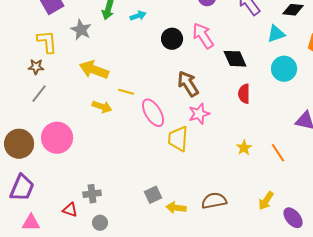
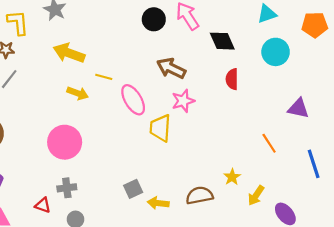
brown arrow: (188, 84) -> (171, 68), turned -32
pink circle: (57, 138) -> (65, 142), moved
yellow star: (244, 148) -> (232, 177), moved

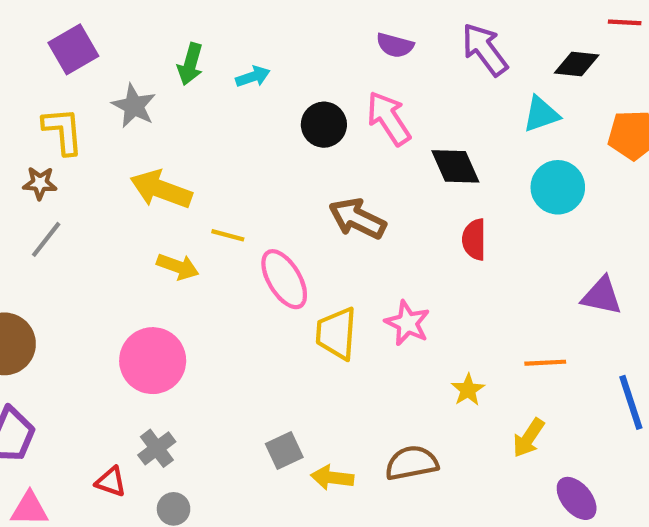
pink star: (183, 101) -> (407, 323), moved, turned -30
orange line: (269, 143) -> (545, 363), turned -60
yellow star: (232, 177) -> (468, 390), moved
gray cross: (67, 188) -> (157, 448), turned -30
yellow arrow: (256, 195) -> (529, 438), moved

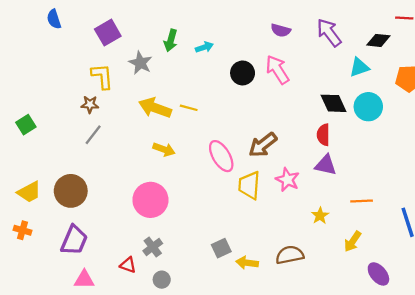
black diamond: (455, 166) -> (334, 103), moved
brown arrow: (357, 219) -> (263, 145), moved, turned -64
yellow line: (228, 235) -> (189, 108), moved
purple triangle: (602, 296) -> (326, 165), moved

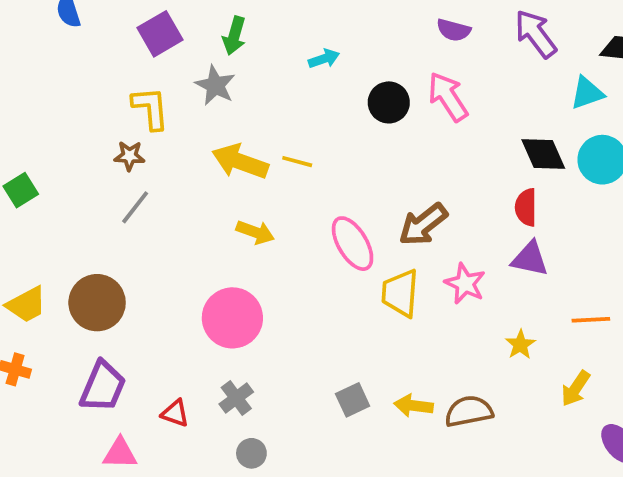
green arrow: (171, 40) -> (234, 36), moved
yellow arrow: (247, 263) -> (414, 406), moved
red triangle: (128, 265) -> (175, 413), moved

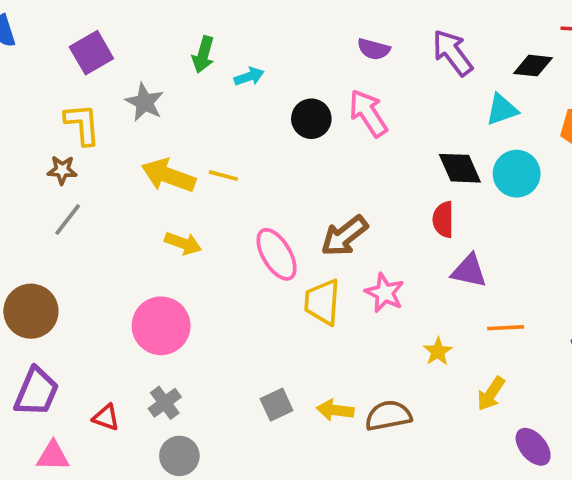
green arrow: (234, 36) -> (203, 55), moved
purple triangle: (530, 259) -> (469, 271), moved
gray circle: (251, 453) -> (179, 456), size x1.4

